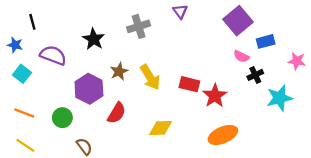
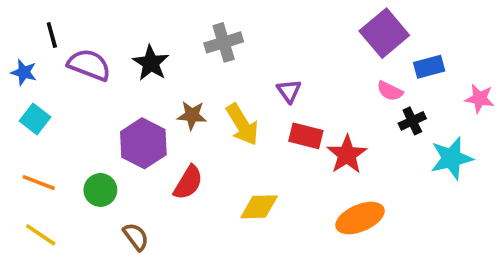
purple triangle: (180, 11) -> (289, 91), moved
purple semicircle: (53, 55) -> (89, 65), moved
brown star: (119, 71) -> (192, 115), turned 30

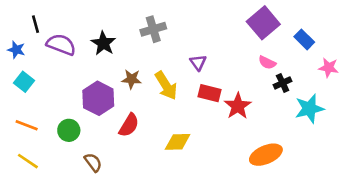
blue rectangle: (429, 67) -> (304, 39), moved, turned 60
orange ellipse: (360, 218) -> (266, 155), moved

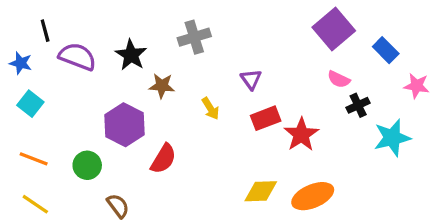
brown star: (132, 79) -> (162, 86), moved
yellow arrow: (166, 86) -> (210, 109), size x0.6
red rectangle: (210, 93) -> (266, 118), turned -35
yellow diamond: (178, 142) -> (261, 191), moved
orange ellipse: (266, 155) -> (313, 196), moved

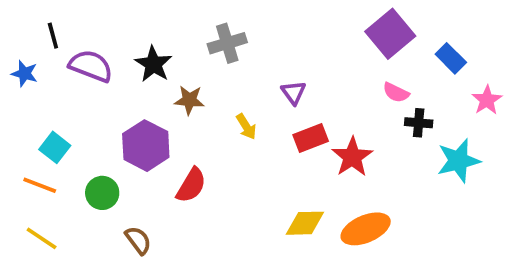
pink star: (416, 86) -> (487, 100), turned 30
cyan square: (30, 104) -> (55, 147), moved
black cross: (358, 105) -> (419, 123), turned 30

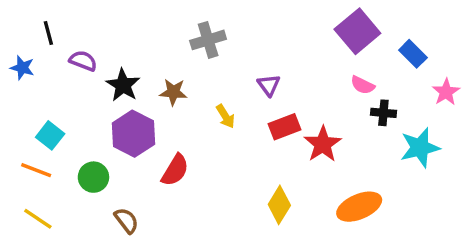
black star: (153, 64) -> (123, 85), moved
purple semicircle: (91, 66) -> (83, 61), size x0.7
yellow diamond: (305, 223) -> (279, 205), turned -57
orange ellipse: (366, 229) -> (359, 207), moved

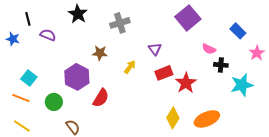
purple square: (357, 31) -> (188, 18), moved
black star: (123, 85) -> (78, 14), moved
yellow arrow: (225, 116) -> (130, 67), turned -112
yellow diamond: (279, 205) -> (173, 118), moved

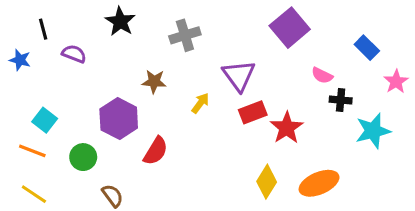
purple triangle: (155, 49) -> (239, 75), size x1.6

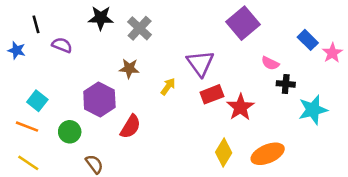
black star: (120, 21) -> (101, 18), turned -30
gray cross: (185, 35) -> (140, 28), moved, turned -30
pink star: (396, 82) -> (332, 53), moved

